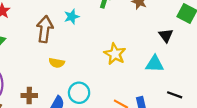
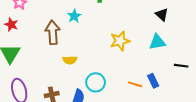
yellow star: (115, 54) -> (120, 41), turned -30

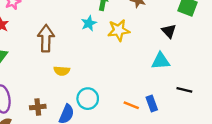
cyan star: (74, 16) -> (89, 23), moved
yellow star: (120, 41) -> (119, 30), moved

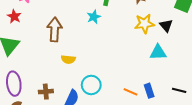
yellow star: (119, 30) -> (144, 24), moved
black line: (184, 90) -> (179, 90), moved

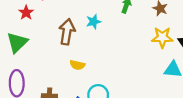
cyan star: (94, 17) -> (93, 22), moved

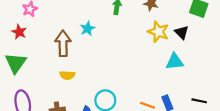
yellow star: (162, 37) -> (158, 32), turned 30
yellow semicircle: (77, 65) -> (67, 75), moved

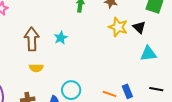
cyan star: (87, 29) -> (61, 38), moved
cyan triangle: (175, 62) -> (148, 54), moved

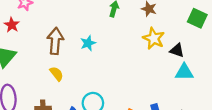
black triangle: (139, 27) -> (177, 50), moved, turned -32
yellow semicircle: (36, 68) -> (57, 74), turned -136

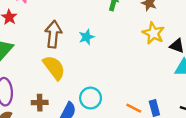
yellow semicircle: (57, 74) -> (54, 68), size x1.6

